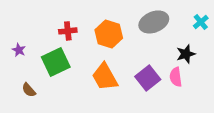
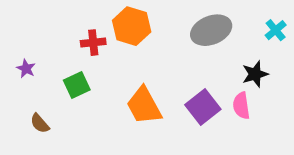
orange hexagon: (109, 34) -> (132, 26), moved
green square: (56, 62) -> (77, 85), size x0.7

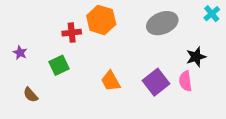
cyan cross: (276, 30) -> (212, 14), moved
orange trapezoid: (144, 106) -> (111, 81), size x0.7

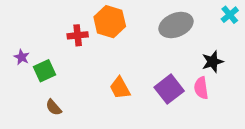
green square: (59, 65) -> (44, 71), moved
brown semicircle: (31, 95) -> (54, 107), moved

